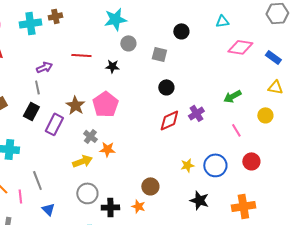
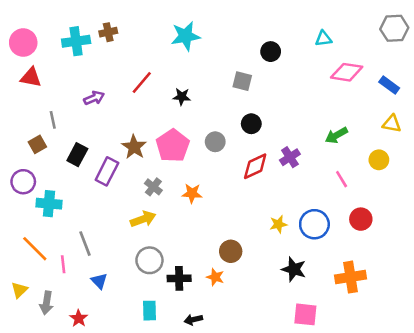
gray circle: (128, 43) -> (215, 142), moved
red line: (81, 55) -> (142, 82), turned -54
gray line: (37, 87) -> (53, 120), moved
orange star: (107, 149) -> (192, 193), moved

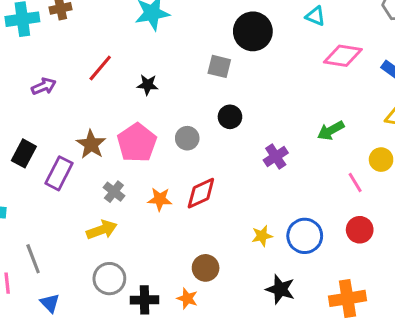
cyan triangle: (323, 39) -> (315, 16), turned 30
black circle: (271, 52) -> (253, 31), size x1.6
red diamond: (255, 166) -> (201, 193), moved
pink line: (342, 179) -> (355, 182), moved

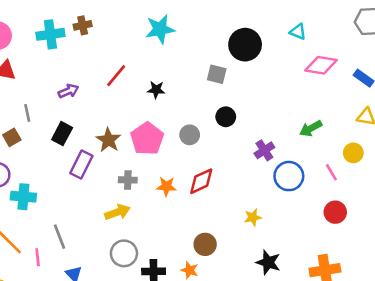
black rectangle: (24, 153) -> (62, 134), moved
gray cross: (114, 192) -> (128, 180), turned -36
blue circle: (305, 236) -> (289, 176), moved

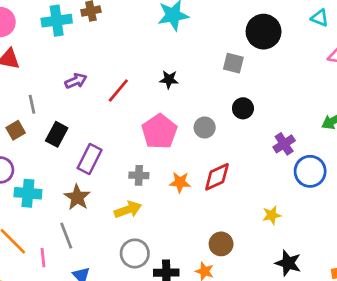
red line: (116, 76) -> (118, 91), moved
black rectangle: (62, 134) -> (57, 134), moved
brown star: (108, 140) -> (77, 197), moved

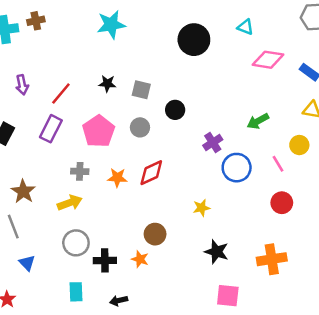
gray square: (233, 63) -> (141, 90), moved
purple arrow: (76, 81) -> (22, 85), turned 102
purple rectangle: (90, 159) -> (51, 129), moved

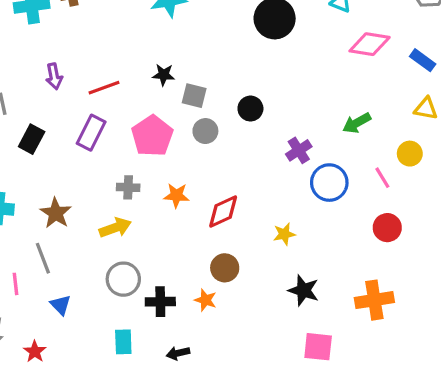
gray square: (141, 90) -> (194, 96), moved
red line: (61, 94) -> (104, 88), turned 30
red diamond: (151, 173) -> (223, 212), moved

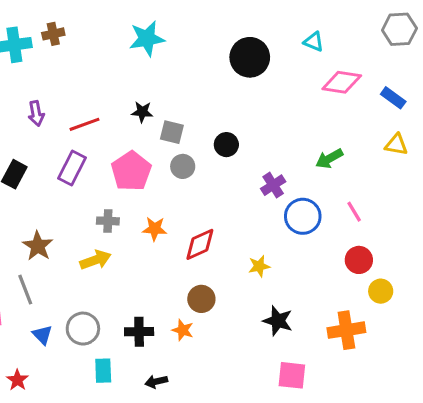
yellow circle: (410, 154) -> (381, 291), moved
gray circle: (123, 279) -> (83, 329), moved

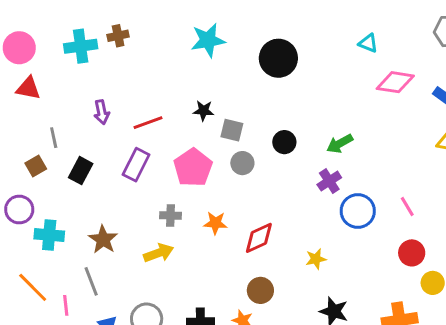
black circle: (250, 57) -> (278, 58), moved
green arrow: (329, 159) -> (340, 144), moved

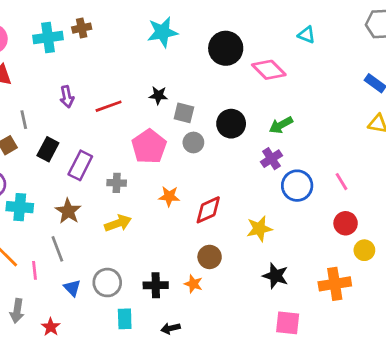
pink diamond: (395, 82) -> (269, 70), moved, turned 36
black circle: (284, 142) -> (231, 124), size x1.4
purple rectangle: (136, 165) -> (80, 165), moved
gray cross: (171, 215) -> (117, 183), moved
yellow star: (316, 259) -> (259, 229), size x1.4

